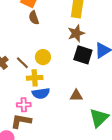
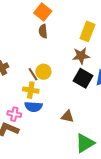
brown line: (22, 63) -> (33, 74), moved

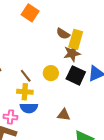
brown semicircle: (43, 31) -> (63, 34), moved, turned -48
yellow rectangle: (87, 31) -> (76, 39), moved
yellow circle: (43, 72) -> (51, 73), moved

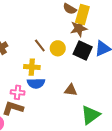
brown line: (26, 76) -> (40, 45), moved

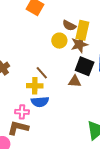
brown line: (40, 45) -> (42, 73), moved
yellow circle: (58, 48) -> (59, 41), moved
brown triangle: (71, 90) -> (75, 81), moved

